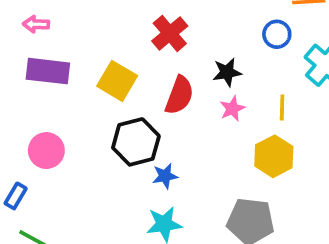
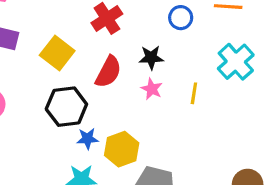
blue circle: (277, 34) -> (181, 18), moved
pink star: (232, 109) -> (152, 89), turned -30
yellow hexagon: (274, 156) -> (122, 149), moved

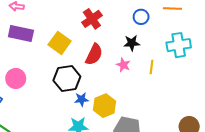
black star: (151, 57) -> (132, 43), moved
cyan cross: (236, 62) -> (179, 45), turned 35

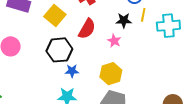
yellow line: (152, 67) -> (143, 15), moved
yellow hexagon: (104, 106) -> (111, 74), moved

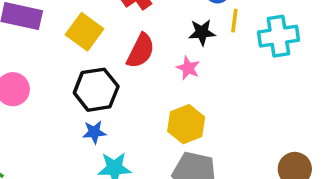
blue star: (72, 71) -> (94, 132), moved

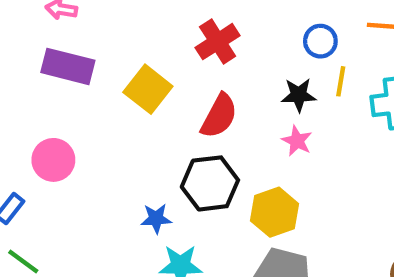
pink star: (188, 68) -> (297, 141), moved
black hexagon: (96, 90) -> (210, 183), moved

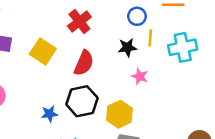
pink star: (297, 141) -> (140, 76), moved
blue star: (156, 219) -> (49, 114), moved

